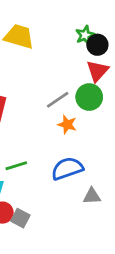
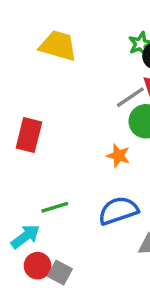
gray line: (58, 100) -> (130, 97), moved

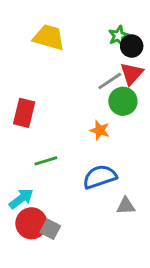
green line: (55, 207) -> (46, 161), moved
red circle: (38, 266) -> (31, 223), size x1.4

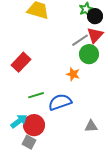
red rectangle: (24, 113) -> (21, 62), turned 30
blue semicircle: (100, 177) -> (60, 102), moved
red circle: (31, 223) -> (34, 125), moved
gray square: (50, 229) -> (29, 142), moved

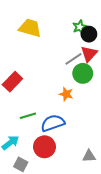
red circle: (34, 125) -> (44, 147), moved
gray triangle: (91, 126) -> (89, 156), moved

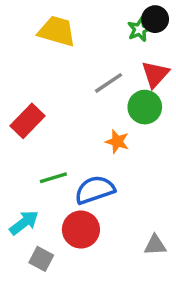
black circle: (89, 34) -> (155, 19), moved
gray line: (73, 59) -> (109, 83), moved

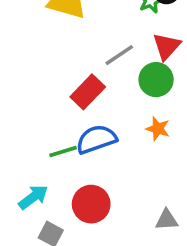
red rectangle: (27, 121) -> (88, 92), moved
orange star: (117, 142) -> (158, 129), moved
blue semicircle: (95, 190) -> (96, 139), moved

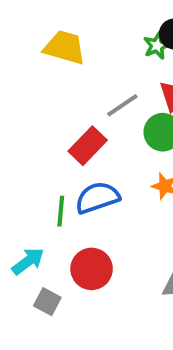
green line: (63, 151) -> (61, 211), turned -68

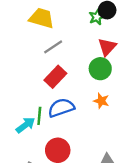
gray line: (122, 105) -> (53, 47), moved
cyan arrow: (28, 261) -> (26, 125), moved

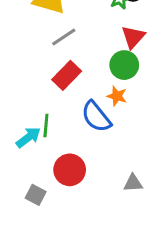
orange star: (101, 101) -> (117, 96), moved
blue semicircle: (61, 108) -> (96, 117), moved, turned -110

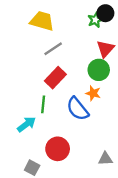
green line: (46, 126) -> (43, 104), moved

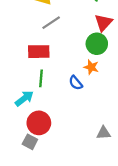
red rectangle: (55, 78) -> (39, 52), moved, turned 45
blue semicircle: (78, 109) -> (76, 83), size x0.6
red circle: (58, 149) -> (39, 123), moved

